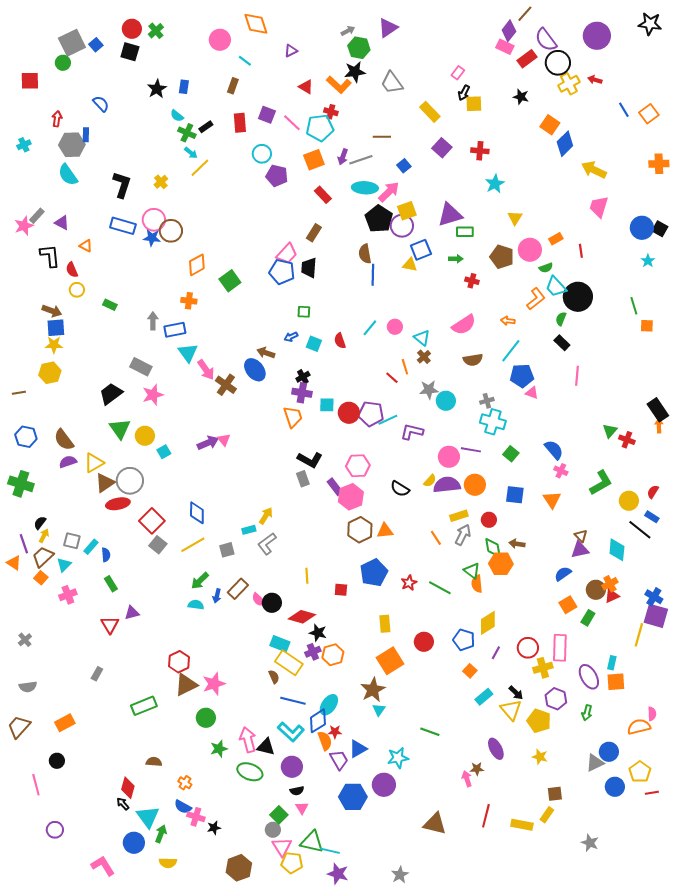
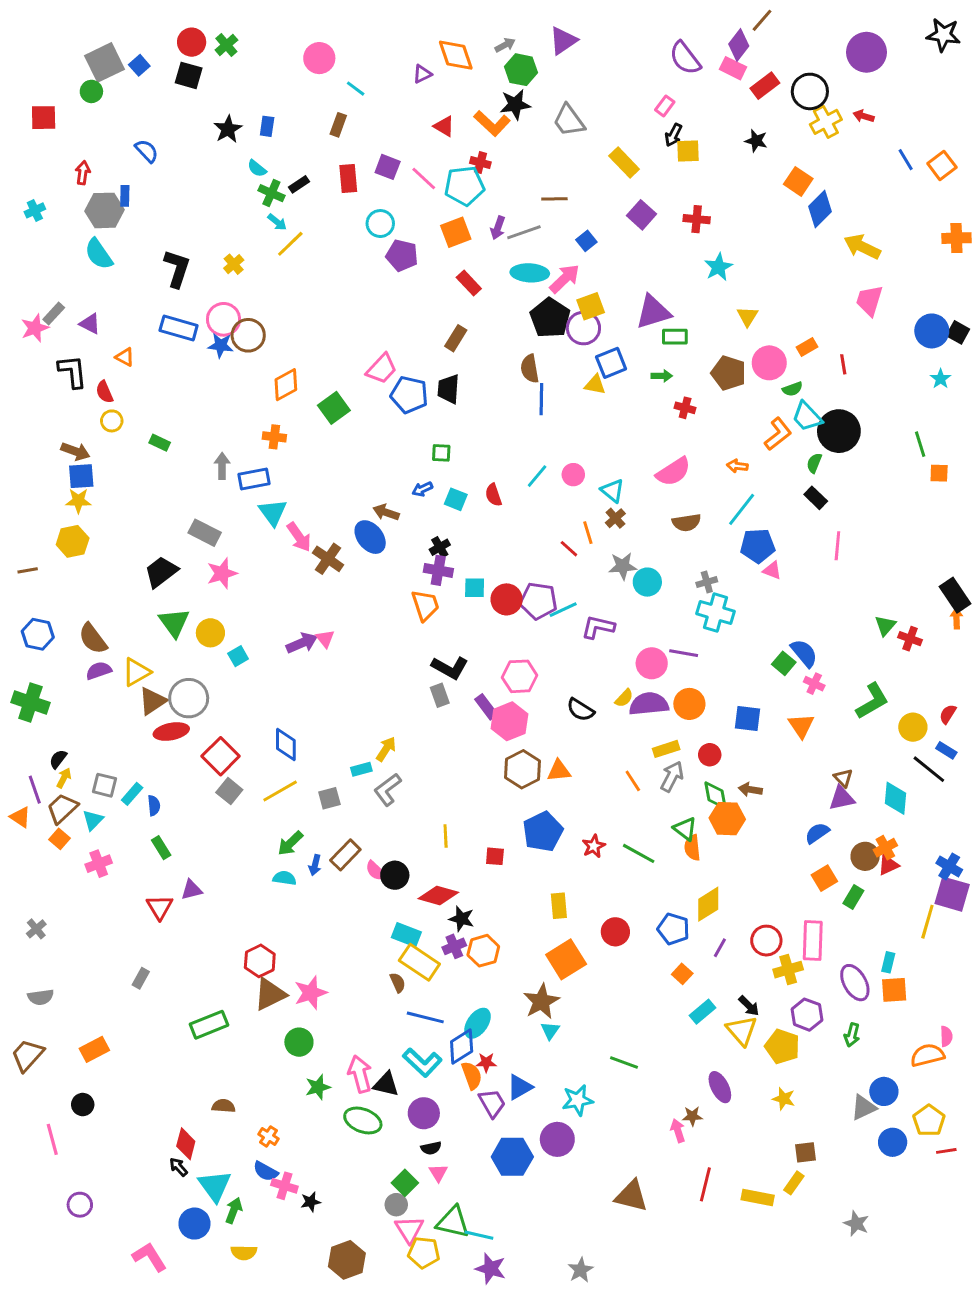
orange diamond: (256, 24) -> (456, 55), moved
purple semicircle: (546, 40) -> (685, 58), moved
pink trapezoid: (287, 254) -> (382, 369), moved
green square: (511, 454) -> (784, 663), moved

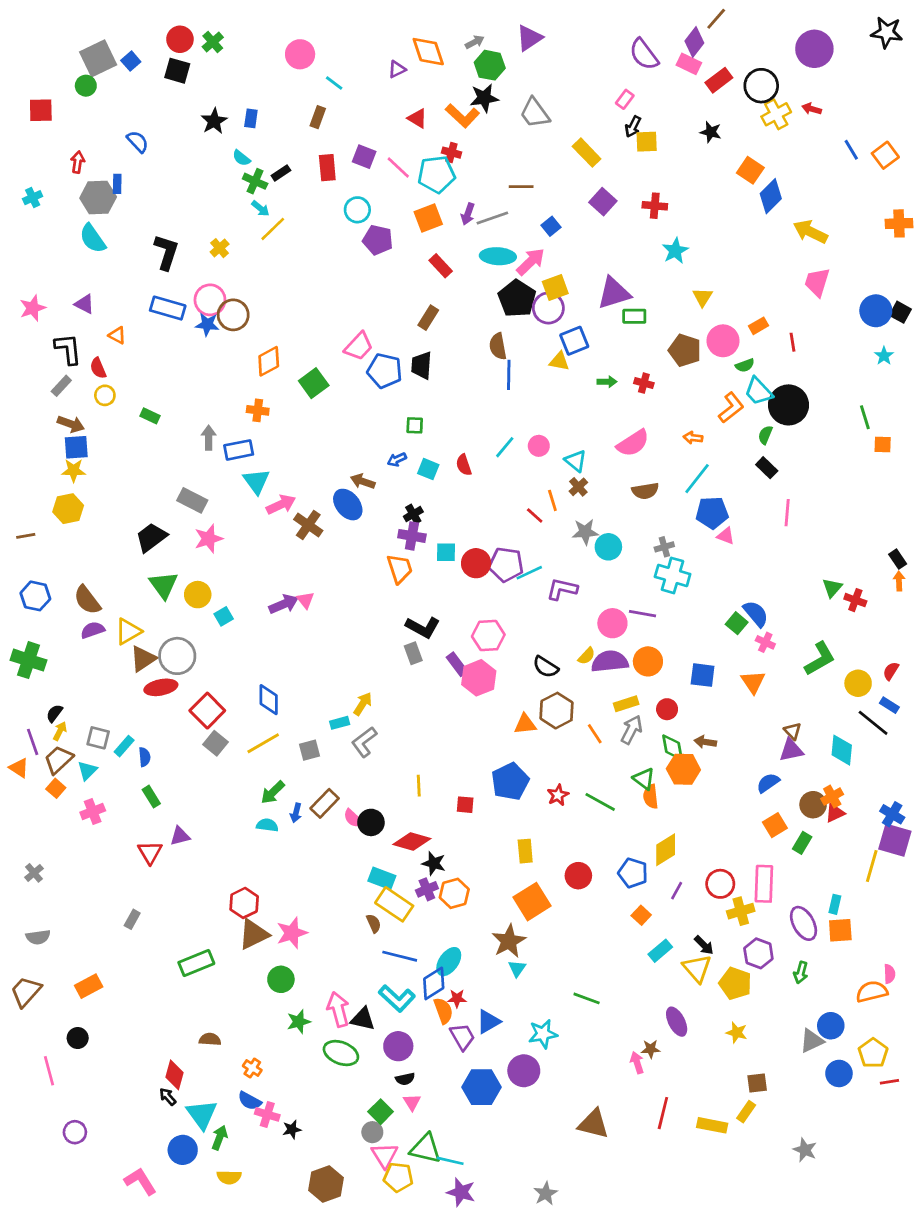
gray rectangle: (54, 314) -> (61, 386), moved
green arrow: (662, 376) -> (607, 382), moved
pink arrow: (299, 537) -> (281, 505), turned -80
black rectangle: (955, 595) -> (898, 559), size x0.6
brown hexagon: (522, 769) -> (557, 711), moved

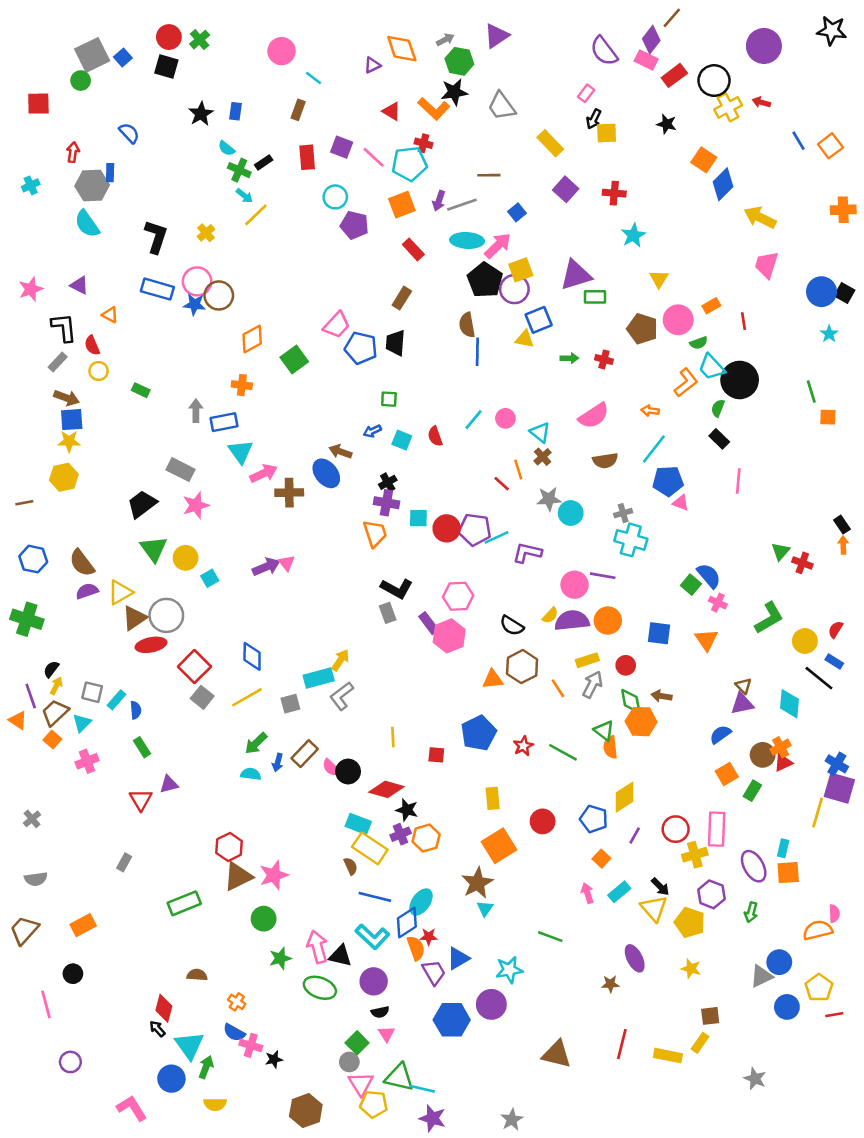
brown cross: (308, 525) -> (289, 493), turned -36
cyan rectangle: (340, 723) -> (319, 678), size x1.6
pink arrow: (637, 1063) -> (587, 893), moved

